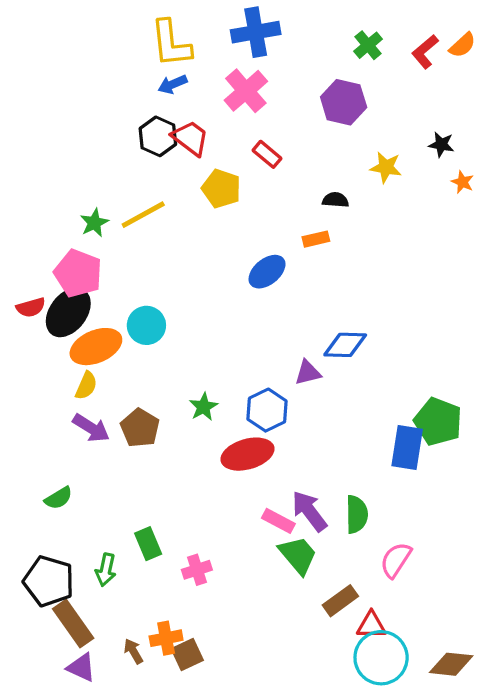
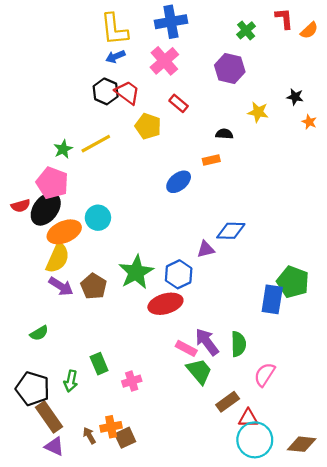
red L-shape: (425, 52) -> (284, 18), moved, turned 125
yellow semicircle: (86, 386) -> (58, 258), size x1.6
green star: (203, 407) -> (136, 272), size x1.8

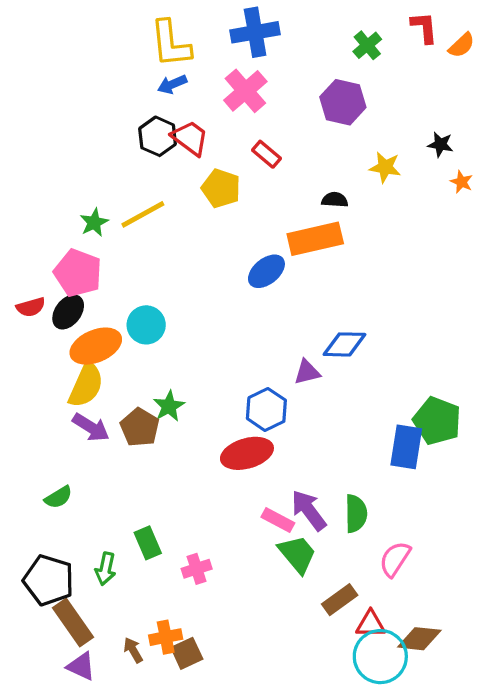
orange rectangle: (211, 160) -> (315, 239), size x2.0
black ellipse: (46, 209) -> (68, 312), size x0.7
green star: (136, 272) -> (169, 406), moved, size x0.6
brown diamond: (302, 444) -> (419, 639), moved

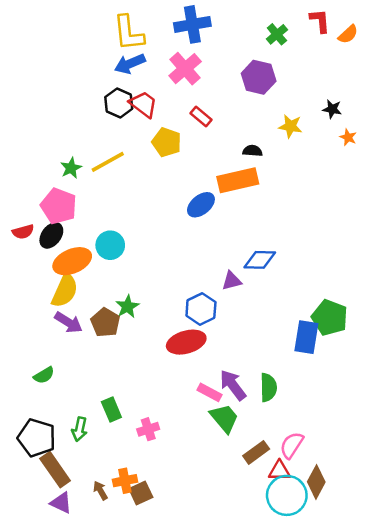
blue arrow: (172, 84) -> (130, 64), size x1.4
pink semicircle: (395, 559) -> (292, 445), moved
brown diamond: (419, 639) -> (316, 482), turned -68

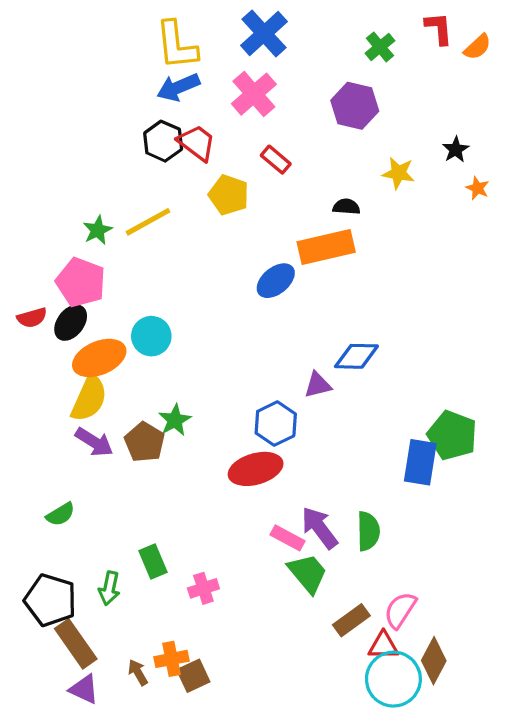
blue cross: (192, 24) -> (264, 33), turned -32
black star: (332, 109) -> (456, 149), turned 30

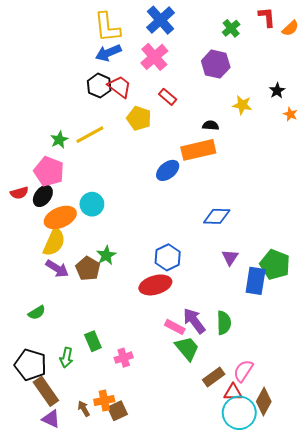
purple triangle: (318, 385) -> (230, 257), moved, turned -42

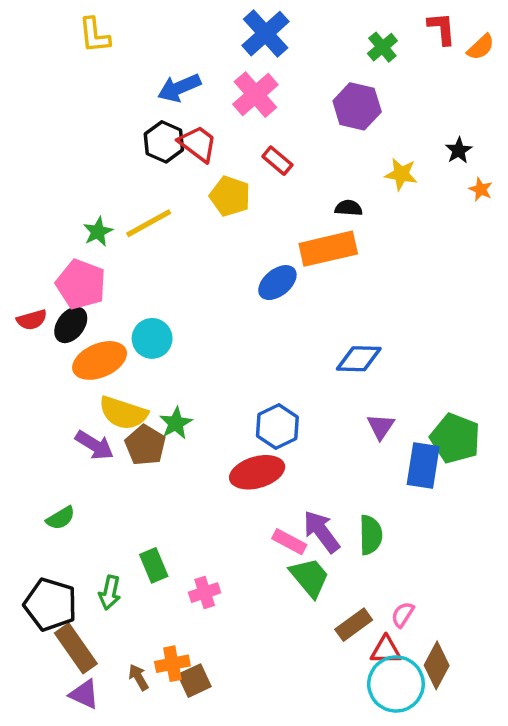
yellow L-shape: (107, 27) -> (94, 35), moved, size x0.7
yellow semicircle: (54, 242) -> (123, 413), moved, turned 84
pink semicircle: (243, 371) -> (403, 615), size x0.7

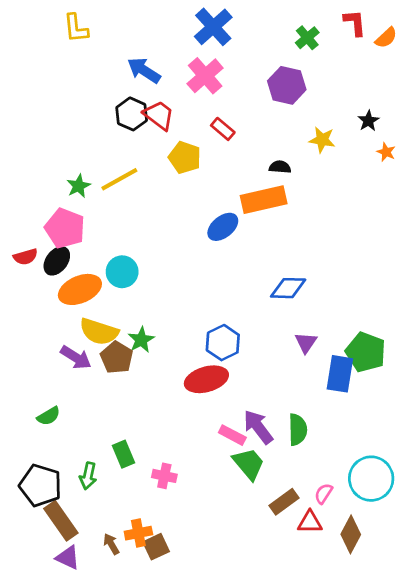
blue arrow: (179, 88) -> (144, 70), turned 56
pink cross: (205, 593) -> (164, 476), turned 30
cyan circle: (396, 684) -> (371, 479), moved

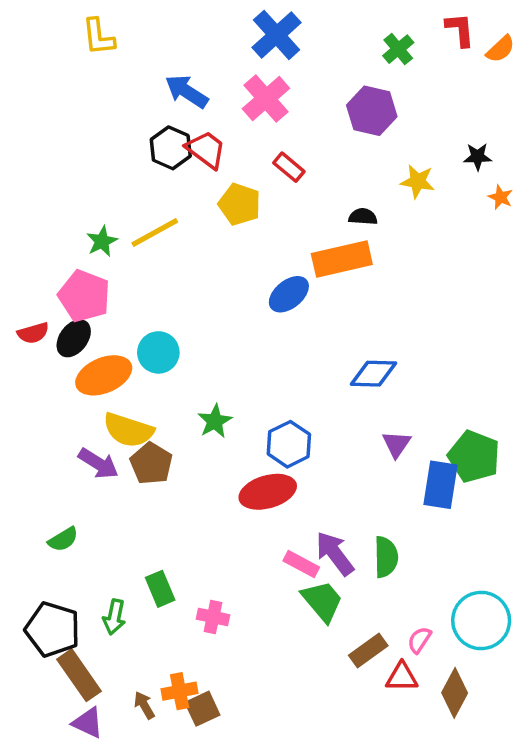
black star: (368, 121) -> (478, 157), turned 30
green star: (141, 340) -> (215, 421), moved

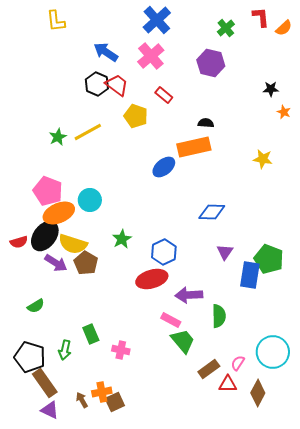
yellow star: (418, 181) -> (263, 159), moved
pink pentagon: (84, 296) -> (48, 191), moved
red semicircle: (33, 333) -> (19, 242), moved
black ellipse: (74, 338) -> (45, 236), moved, size x1.4
purple arrow: (335, 553) -> (189, 295), moved, turned -56

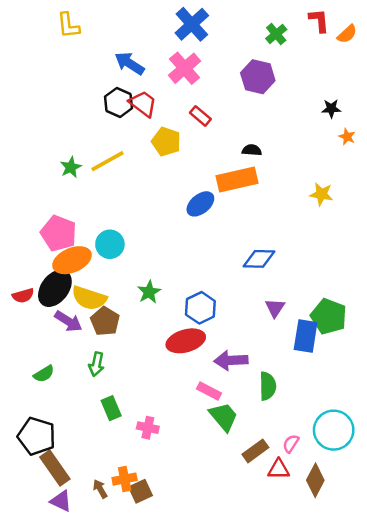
green arrow: (65, 350) -> (96, 364), moved

